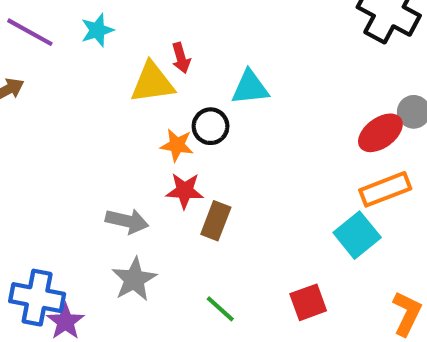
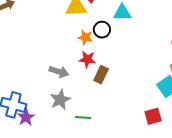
red square: (308, 302) -> (153, 116), moved
green line: (220, 309) -> (83, 118), moved, turned -42

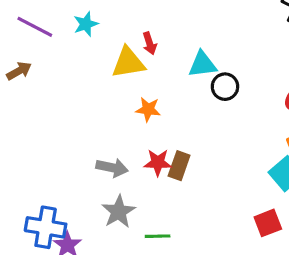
black circle: (102, 30) -> (225, 87), moved
red star: (87, 59) -> (158, 162), moved

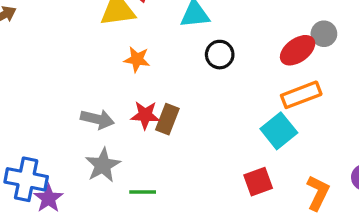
black circle: (225, 87) -> (220, 55), moved

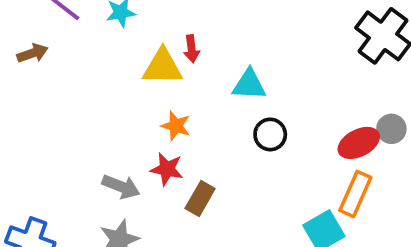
orange rectangle: (301, 95) -> (355, 194), turned -54
red star: (145, 115) -> (167, 169), moved

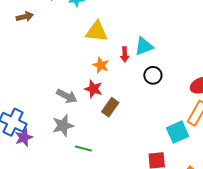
red arrow: (192, 49) -> (125, 54), moved
cyan triangle: (249, 85) -> (144, 46), turned -30

